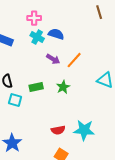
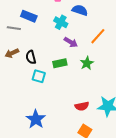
cyan cross: (37, 37) -> (61, 22), moved
purple arrow: (53, 59) -> (71, 42), moved

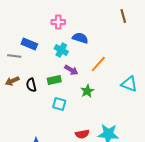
green rectangle: (60, 63) -> (54, 80), moved
cyan square: (39, 76) -> (59, 104), moved

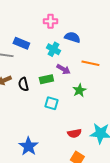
orange line: (98, 64) -> (90, 63), turned 60

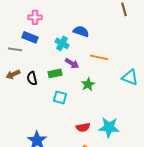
pink cross: (50, 21) -> (35, 17), moved

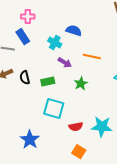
blue rectangle: (30, 37) -> (23, 37), turned 35
green rectangle: (55, 73) -> (48, 82), moved
cyan square: (60, 97) -> (54, 109), moved, size x1.5

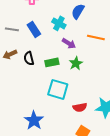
blue semicircle: (74, 31) -> (78, 11), turned -77
blue rectangle: (23, 37) -> (34, 29), moved
green star: (81, 84) -> (76, 63), moved

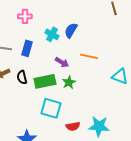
cyan cross: (59, 23) -> (52, 34), moved
blue rectangle: (34, 29) -> (27, 48), turned 49
green rectangle: (52, 62) -> (45, 81), size x1.5

